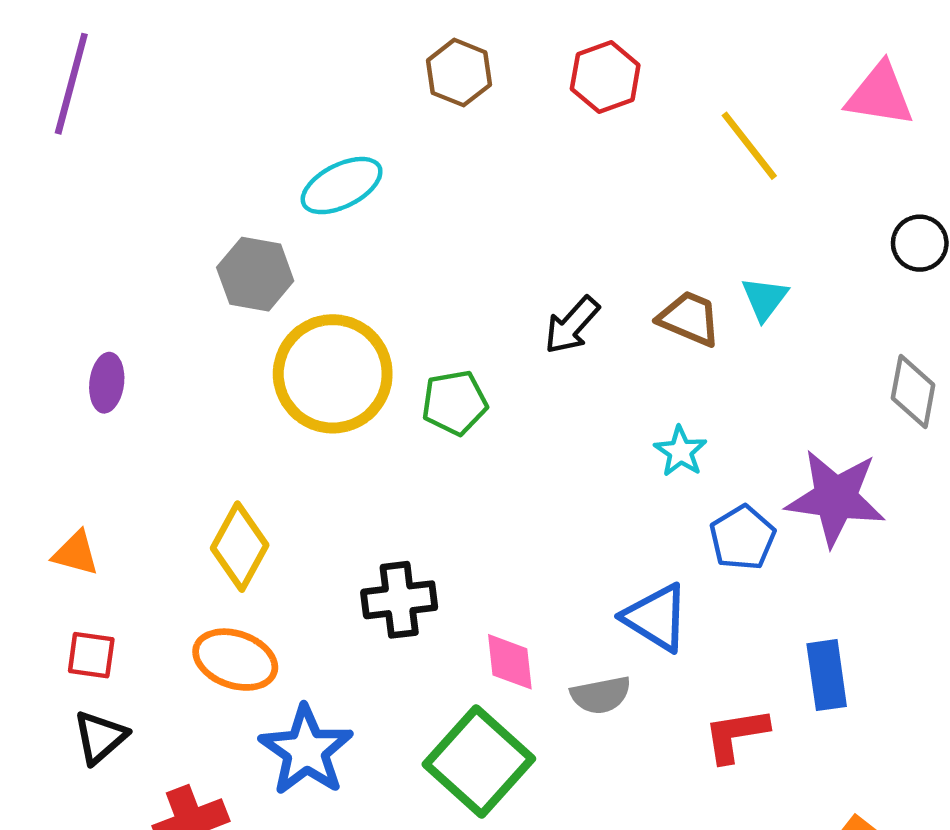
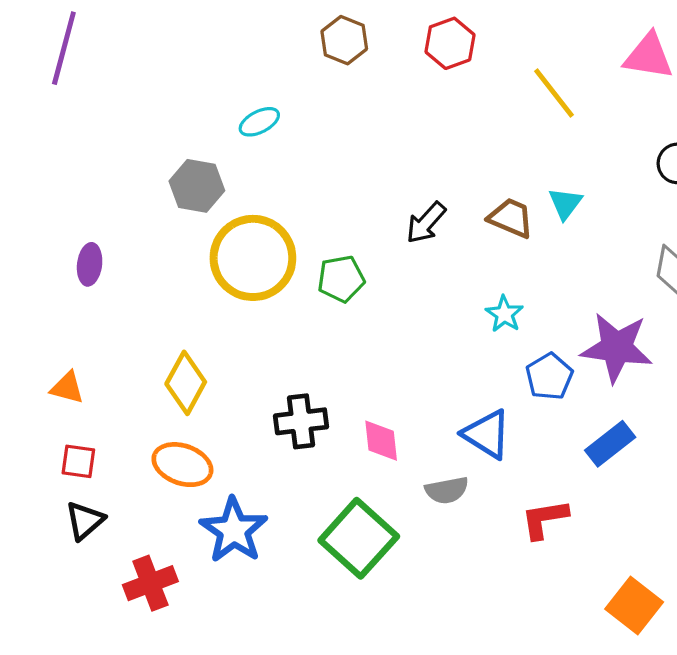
cyan ellipse: (342, 186) -> (259, 122), size x0.7
pink diamond: (510, 662) -> (381, 441), moved
blue rectangle: (827, 675) -> (610, 444), moved, turned 60

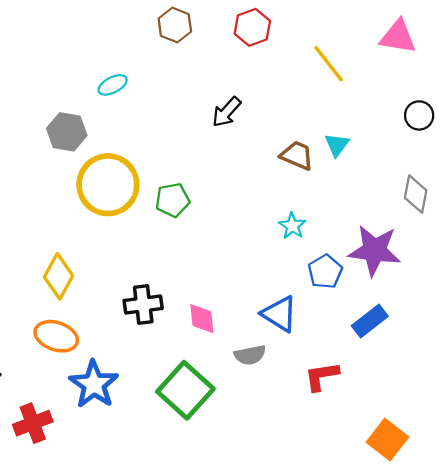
black arrow: (426, 223) -> (227, 112), moved

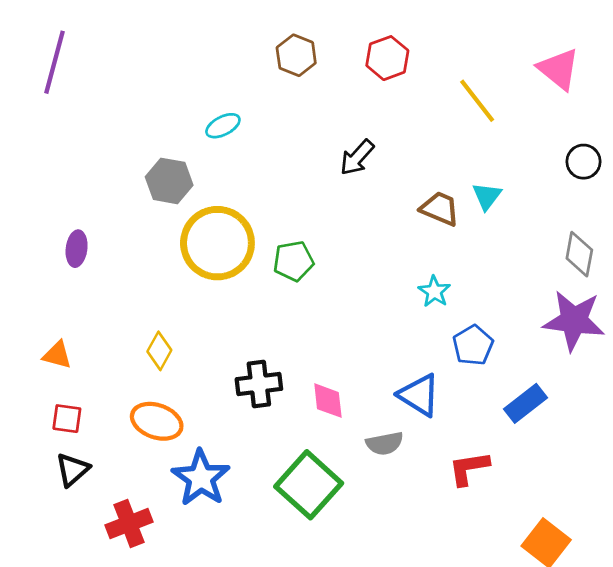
pink triangle: (398, 37) -> (559, 69), turned 30
purple star: (374, 250) -> (574, 320), moved
yellow diamond: (59, 276) -> (159, 351), size x0.7

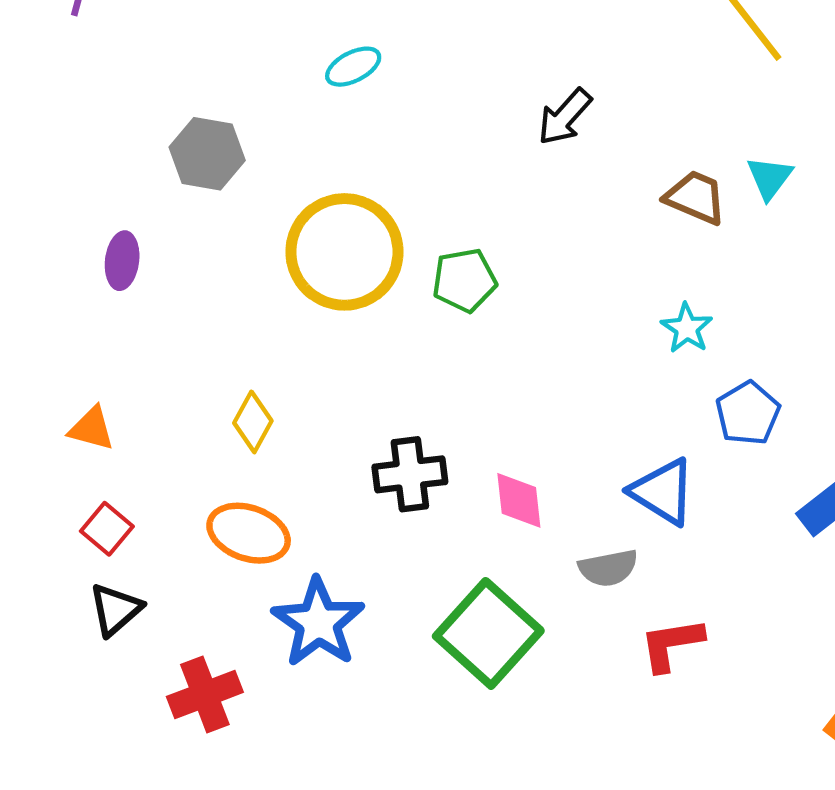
gray hexagon: (169, 181) -> (207, 154), moved
red square: (67, 419) -> (107, 529), turned 32
red L-shape: (469, 468) -> (671, 644), moved

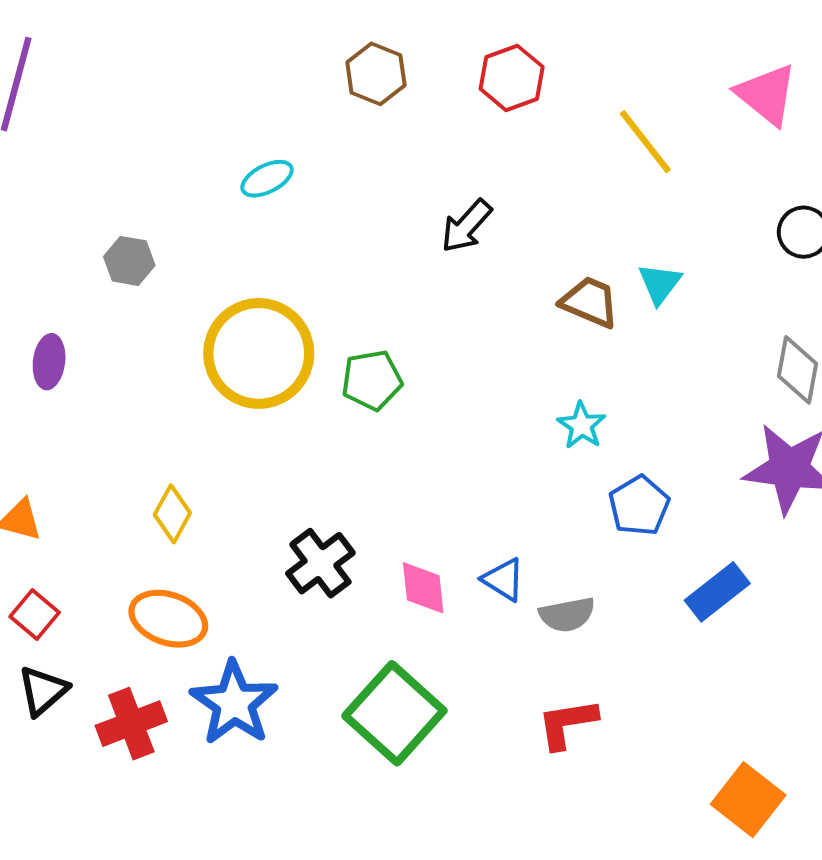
gray hexagon: (207, 154) -> (129, 261), size x0.7
black cross: (410, 474) -> (320, 563), turned -30
blue triangle: (663, 492) -> (503, 580), moved, size x0.7
gray semicircle: (608, 568) -> (567, 615), moved
red cross: (205, 694) -> (131, 724), moved

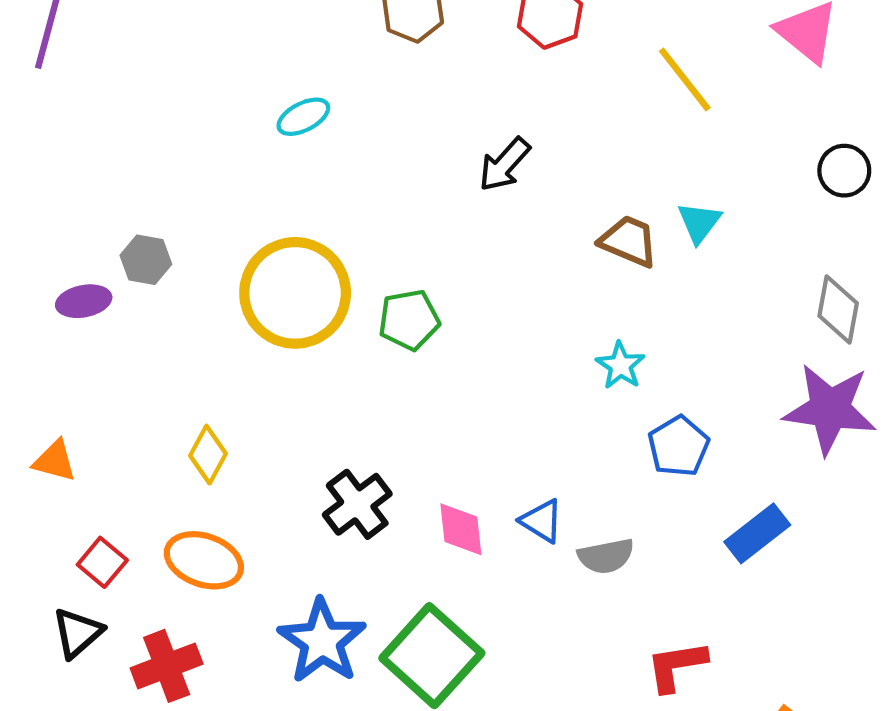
gray hexagon: (129, 261) -> (146, 260), moved
purple ellipse: (49, 362) -> (84, 301), turned 72
red square: (35, 615) -> (102, 562), moved
blue star: (234, 703) -> (322, 641), moved
red L-shape: (567, 724) -> (676, 666), moved

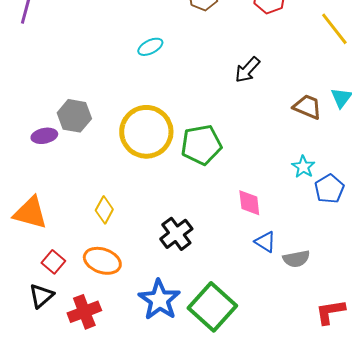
gray hexagon: (146, 260) -> (74, 116), size x1.4
green pentagon: (409, 320) -> (201, 145), size x1.4
blue pentagon: (678, 446) -> (329, 189), moved
orange triangle: (55, 461) -> (30, 213), size x1.6
pink diamond: (461, 529) -> (249, 203), moved

